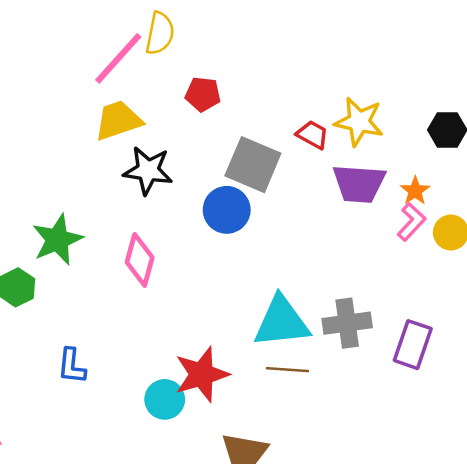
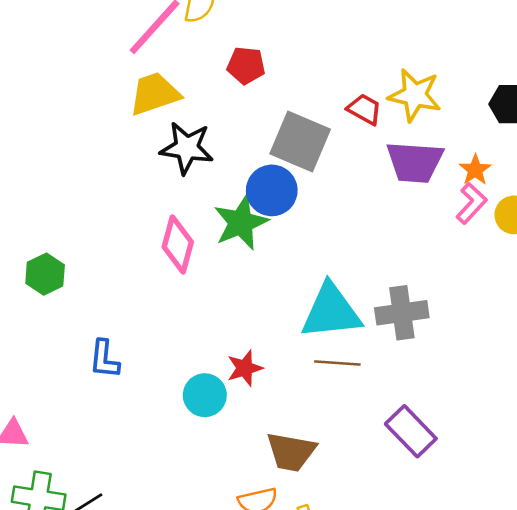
green star: (57, 240) -> (241, 223), moved
purple rectangle: (413, 345) -> (411, 431), moved, turned -63
red star: (202, 374) -> (245, 368), size x0.6

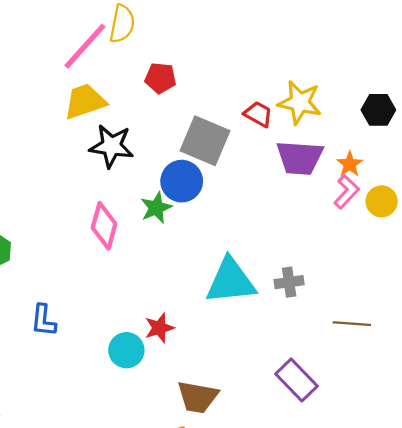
green star: (241, 223) -> (156, 208), size x0.7
gray cross: (402, 313) -> (289, 282), size x0.7
brown line: (337, 363) -> (352, 324), moved

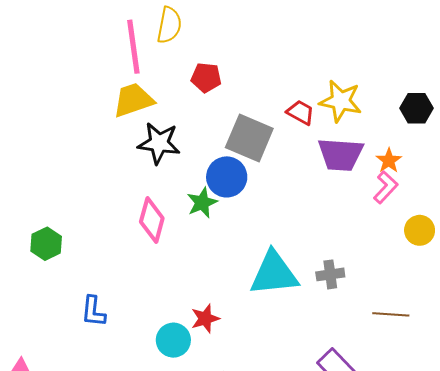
pink line: (85, 46) -> (133, 47), turned -50
yellow circle: (382, 201) -> (420, 230), moved

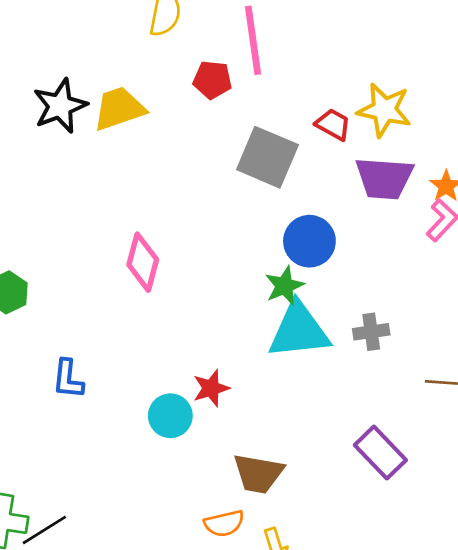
pink line: (133, 47) -> (253, 40), moved
black star: (159, 143) -> (60, 106), moved, turned -30
blue circle: (227, 177) -> (309, 241), moved
green star: (202, 203) -> (285, 286), moved

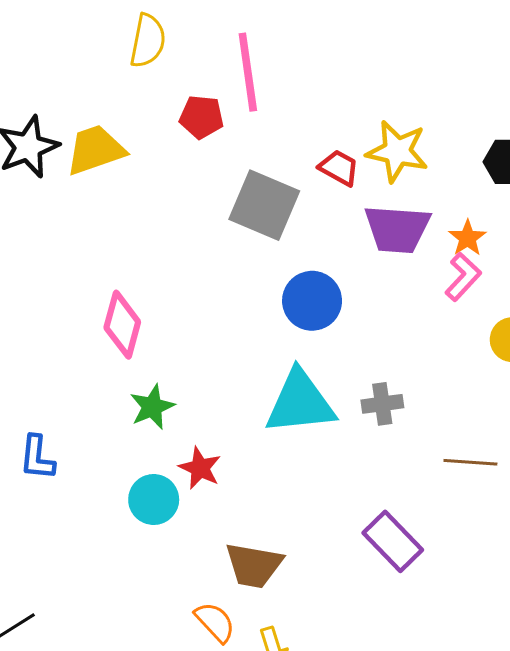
green star: (285, 286) -> (152, 407), moved
red star: (211, 388) -> (200, 468), turned -30
orange semicircle: (224, 523) -> (215, 622), turned -120

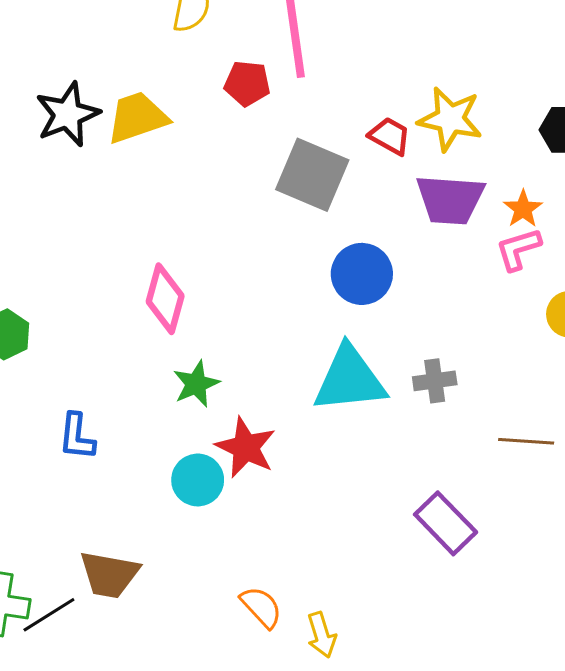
pink L-shape: (463, 277) -> (518, 249), turned -150
red star: (200, 468) -> (246, 447), size x1.4
brown trapezoid: (254, 565) -> (109, 574), moved

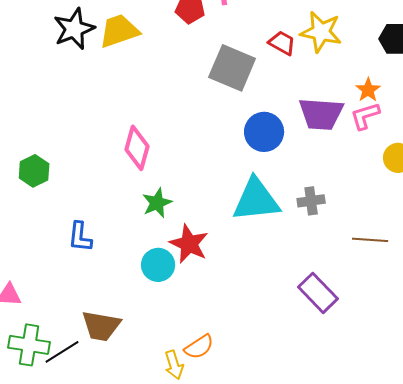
purple trapezoid: (450, 200) -> (321, 114), moved
orange semicircle: (261, 607) -> (199, 347), turned 100
yellow arrow: (322, 635) -> (174, 365), moved

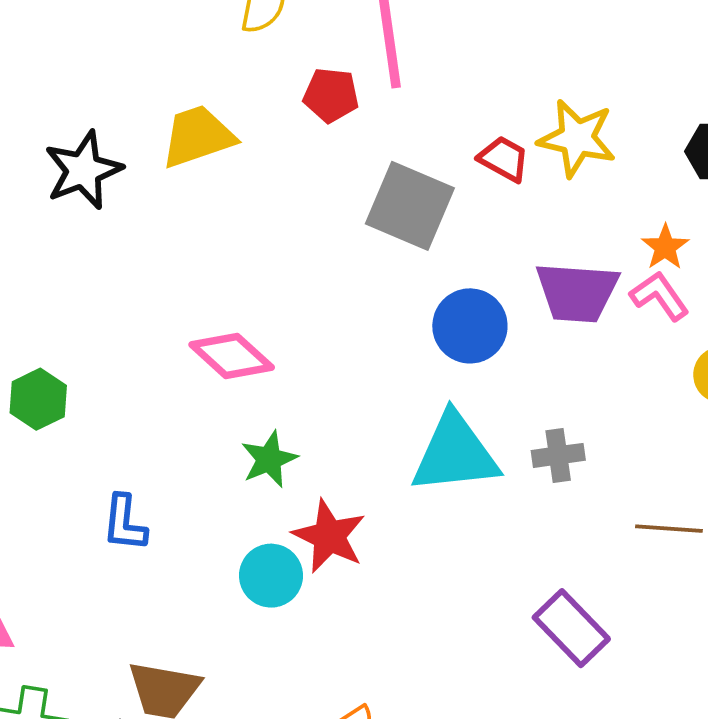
black star: (74, 29) -> (83, 170), moved
pink L-shape: (365, 116) -> (660, 296), turned 72
pink diamond: (137, 148) -> (232, 356), turned -63

